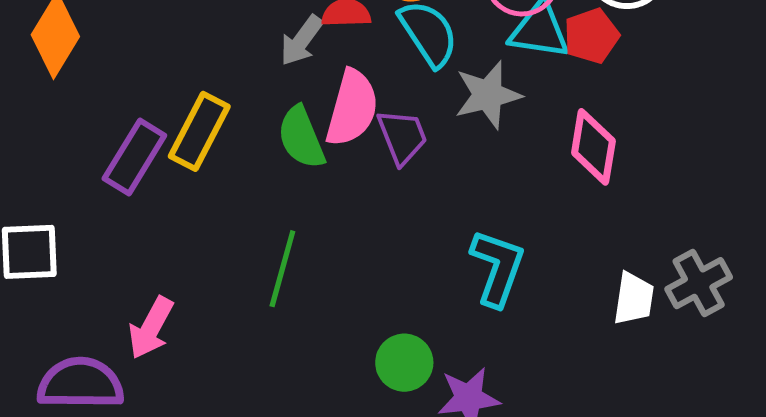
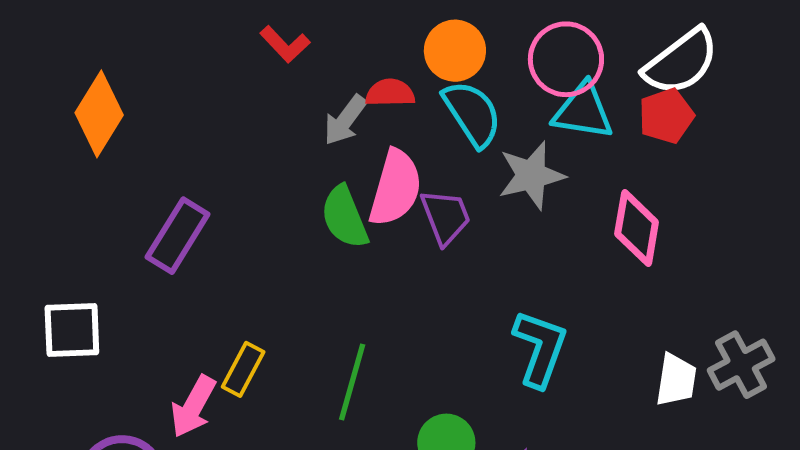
red pentagon: (591, 36) -> (666, 116), moved
yellow rectangle: (199, 131) -> (243, 369), moved, size x0.7
green line: (282, 269) -> (352, 382), moved

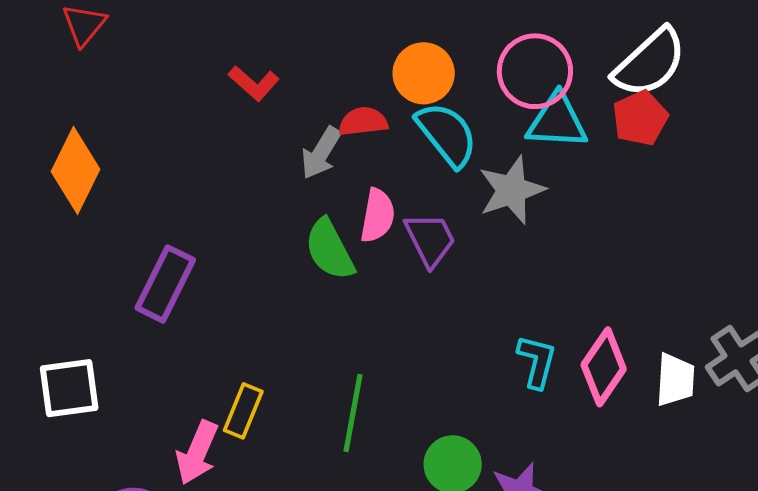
pink semicircle: (395, 188) -> (378, 216), size x0.7
pink diamond: (637, 228) -> (604, 367), moved, turned 30
cyan L-shape: (540, 348) -> (537, 361), size x0.7

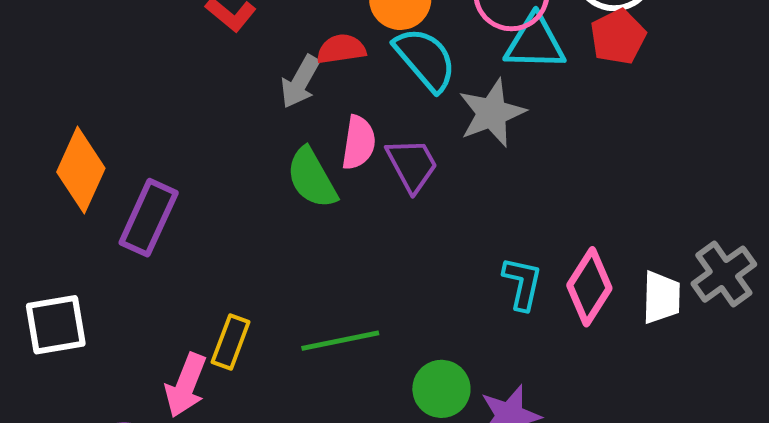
orange diamond: (76, 170) -> (81, 170), moved
green line: (353, 413) -> (340, 341), turned 70

